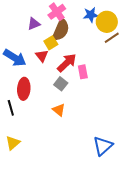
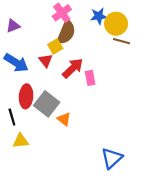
purple triangle: (34, 24) -> (13, 26), moved
brown line: (112, 38) -> (121, 41), turned 49
gray square: (61, 84) -> (47, 104), moved, size x1.6
yellow triangle: (13, 143) -> (21, 141), moved, turned 35

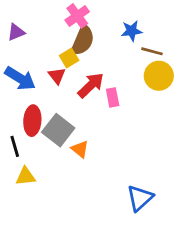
blue star: (99, 16) -> (132, 31), moved
yellow circle: (116, 24) -> (159, 76), moved

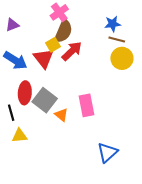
blue star: (132, 31) -> (113, 24), moved
red triangle: (57, 76) -> (44, 58), size x1.5
red arrow: (91, 85) -> (72, 51), moved
pink rectangle: (113, 97) -> (86, 105), moved, size x1.5

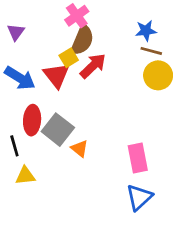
purple triangle: (12, 25) -> (16, 32), turned -32
pink rectangle: (86, 105) -> (138, 158), moved

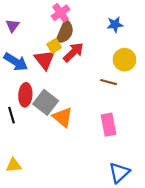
brown line: (151, 51) -> (108, 82), moved
orange triangle: (79, 149) -> (63, 117), size x1.5
yellow triangle: (25, 176) -> (14, 165), moved
blue triangle: (139, 197) -> (119, 173), moved

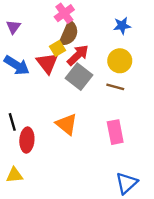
yellow circle: (124, 60) -> (120, 61), moved
red ellipse: (25, 95) -> (27, 140), moved
gray square: (46, 102) -> (79, 77), moved

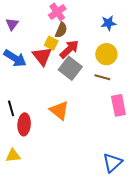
brown semicircle: (69, 34) -> (61, 30), size x0.7
yellow square: (57, 48) -> (51, 43), turned -32
pink rectangle: (115, 132) -> (118, 105), moved

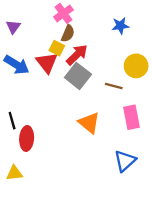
yellow circle: (106, 54) -> (136, 66), moved
orange triangle: (59, 110) -> (89, 123), moved
blue triangle: (112, 163) -> (125, 161), moved

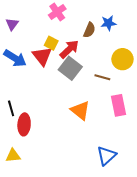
brown semicircle: (68, 34) -> (89, 30), moved
blue triangle: (125, 161) -> (106, 156), moved

